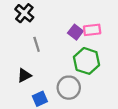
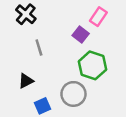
pink rectangle: (92, 30) -> (98, 17), moved, turned -49

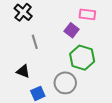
pink rectangle: (98, 17) -> (87, 14), turned 63
black triangle: (26, 81) -> (23, 71), turned 48

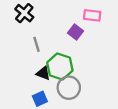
green hexagon: (82, 58) -> (60, 67), moved
black triangle: (23, 71) -> (43, 73), moved

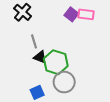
purple square: (75, 32) -> (71, 14), moved
black triangle: (43, 73) -> (40, 57), moved

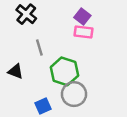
pink rectangle: (86, 14) -> (84, 32), moved
black triangle: (40, 57) -> (16, 71), moved

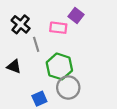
black cross: (26, 14) -> (21, 24), moved
pink rectangle: (84, 32) -> (58, 28), moved

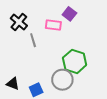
black triangle: (14, 66) -> (13, 84), moved
green hexagon: (59, 66) -> (75, 61), moved

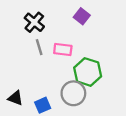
black cross: (19, 22) -> (34, 22), moved
pink rectangle: (53, 25) -> (63, 49), moved

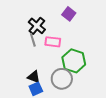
black cross: (34, 22) -> (37, 26), moved
black triangle: (15, 98) -> (34, 77), moved

